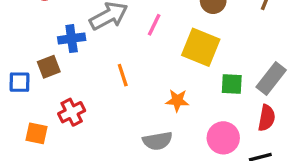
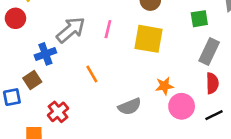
green square: (232, 84) -> (199, 19), moved
orange star: (177, 100) -> (164, 86), moved
gray semicircle: (157, 141) -> (130, 107), moved

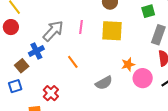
brown square: (32, 80) -> (22, 66), moved

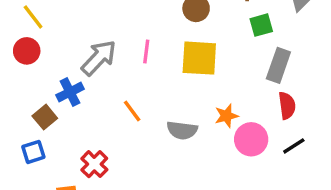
gray semicircle: (104, 83) -> (182, 130), moved, turned 36

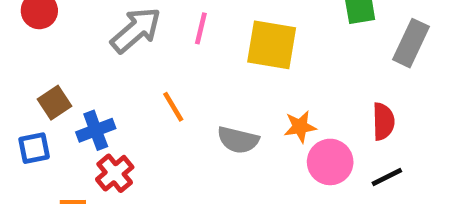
gray rectangle: (278, 65) -> (411, 43), moved
blue cross: (70, 92) -> (96, 130), moved

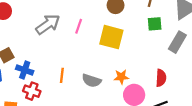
orange line: (173, 107) -> (62, 75), moved, turned 32
blue cross: (96, 130) -> (25, 70), turned 35
red cross: (115, 173) -> (32, 91), turned -35

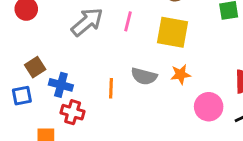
orange star: (121, 77) -> (181, 74), moved
gray semicircle: (92, 81) -> (144, 76), moved

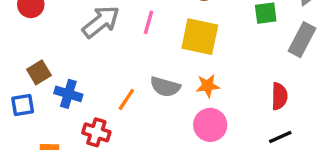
orange line: (111, 88) -> (126, 99), turned 30
pink circle: (209, 107) -> (210, 125), moved
red cross: (73, 112) -> (96, 132), moved

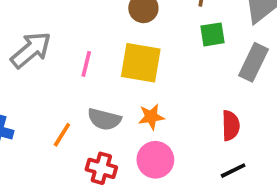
pink line: (149, 22) -> (86, 64), moved
red cross: (96, 132) -> (101, 168), moved

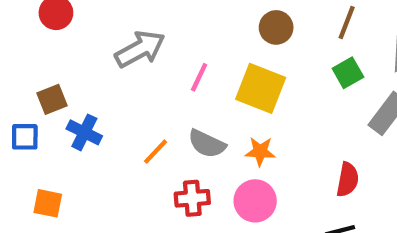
green square: (213, 34) -> (348, 73), turned -32
red cross: (101, 168) -> (192, 198), turned -32

